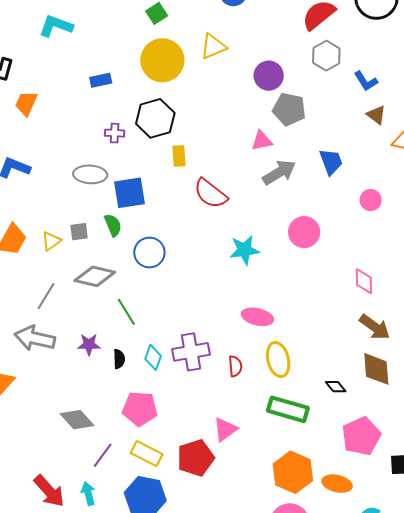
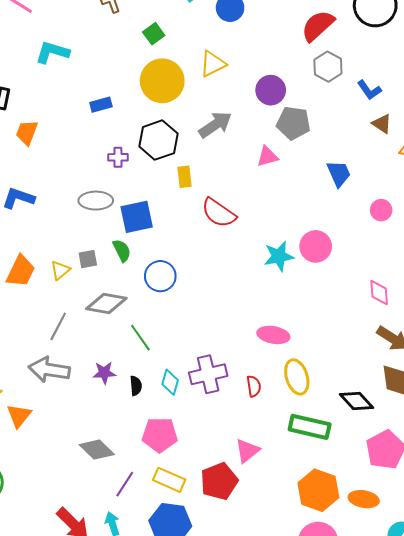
gray arrow: (279, 172) -> (215, 125), moved
cyan star: (244, 250) -> (279, 256), moved
black diamond: (336, 387) -> (357, 401), size x1.6

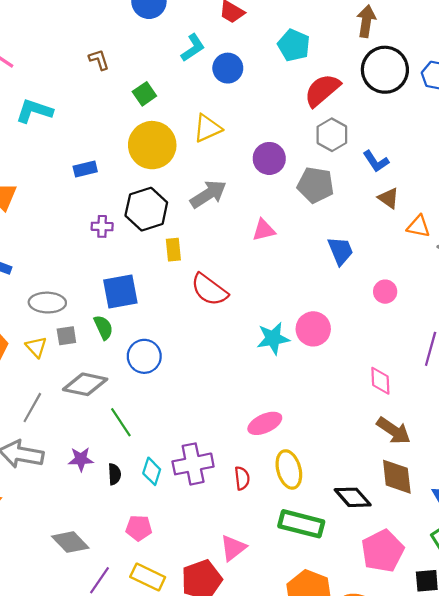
gray pentagon: (293, 123) -> (315, 185), moved
gray ellipse: (96, 201) -> (47, 303), moved
yellow triangle: (60, 270) -> (36, 347), turned -35
pink ellipse: (273, 335) -> (265, 423), turned -36
pink pentagon: (160, 435) -> (139, 528), size x0.7

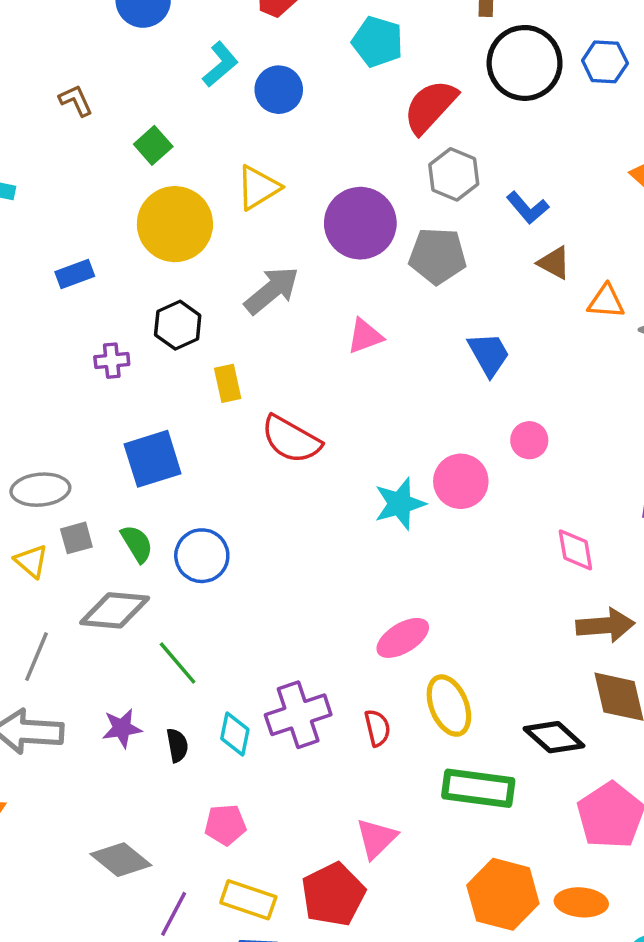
purple circle: (269, 158) -> (360, 223), size x1.4
black hexagon: (146, 209) -> (178, 325), size x0.7
pink circle: (385, 292) -> (529, 440), moved
green semicircle: (103, 327) -> (137, 544), moved
brown arrow: (394, 431) -> (605, 625), turned -32

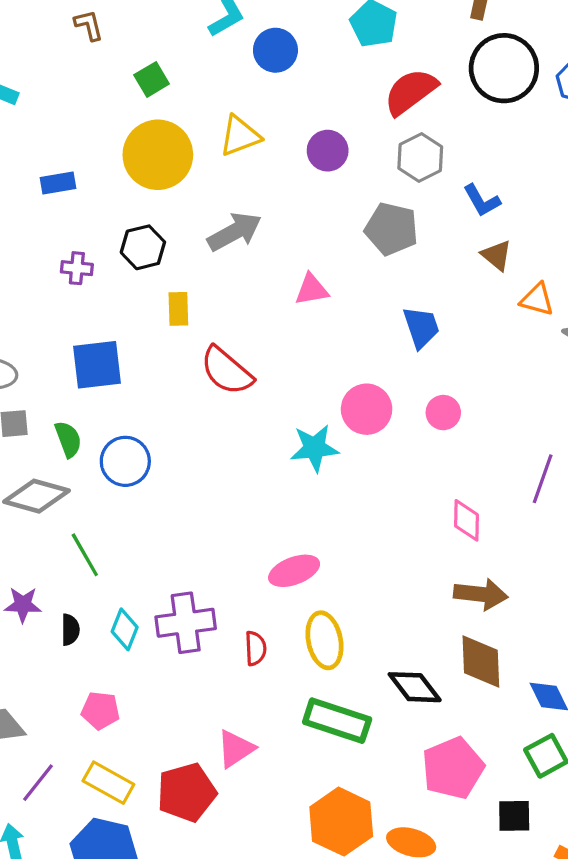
purple circle: (360, 223) -> (328, 151), moved, size x0.6
pink circle: (461, 481) -> (367, 409), moved

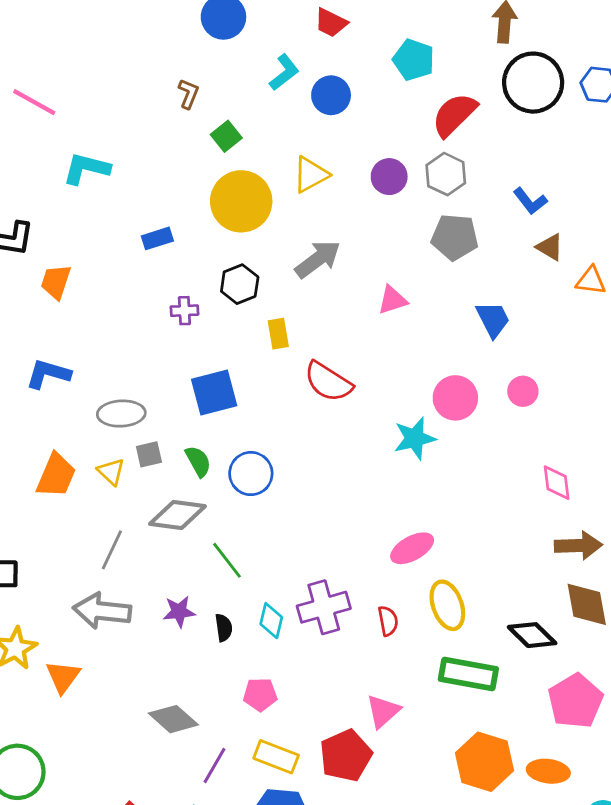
brown L-shape: (89, 25) -> (188, 94), moved, turned 44
gray hexagon: (420, 158) -> (446, 174), moved

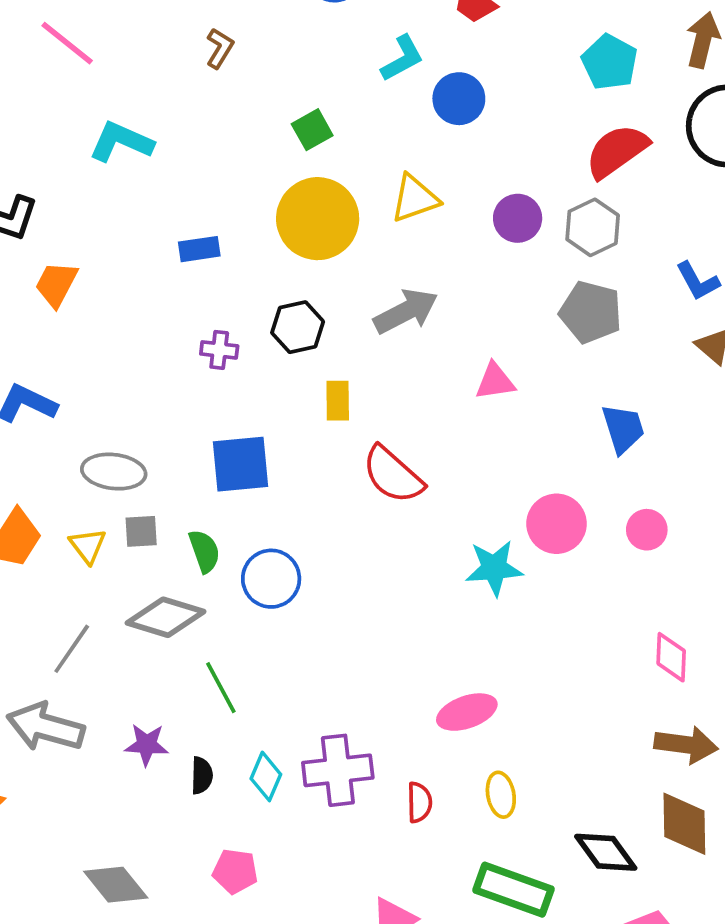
cyan pentagon: (414, 60) -> (610, 62), moved
brown L-shape: (188, 94) -> (220, 48), moved
yellow ellipse: (447, 605) -> (501, 795), size x0.7

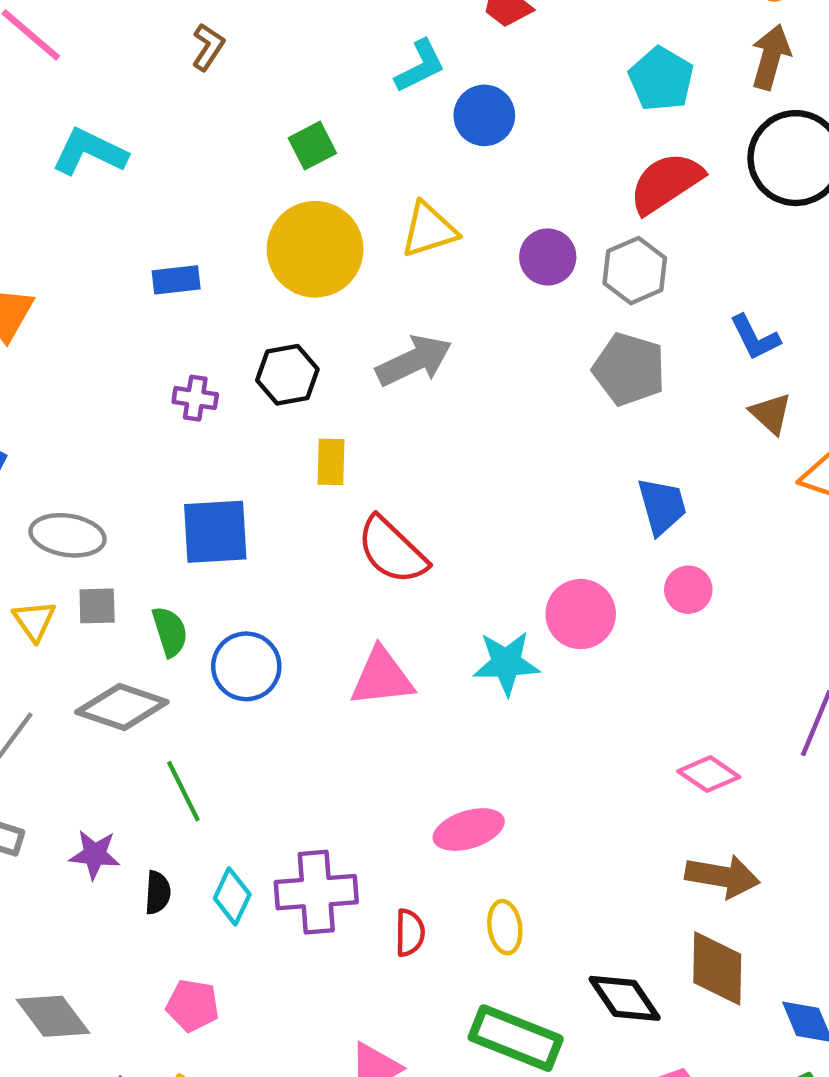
pink triangle: (495, 381) -> (382, 677), moved, size x1.4
pink circle: (647, 530) -> (688, 590), moved
pink diamond: (671, 657) -> (709, 774), turned -60

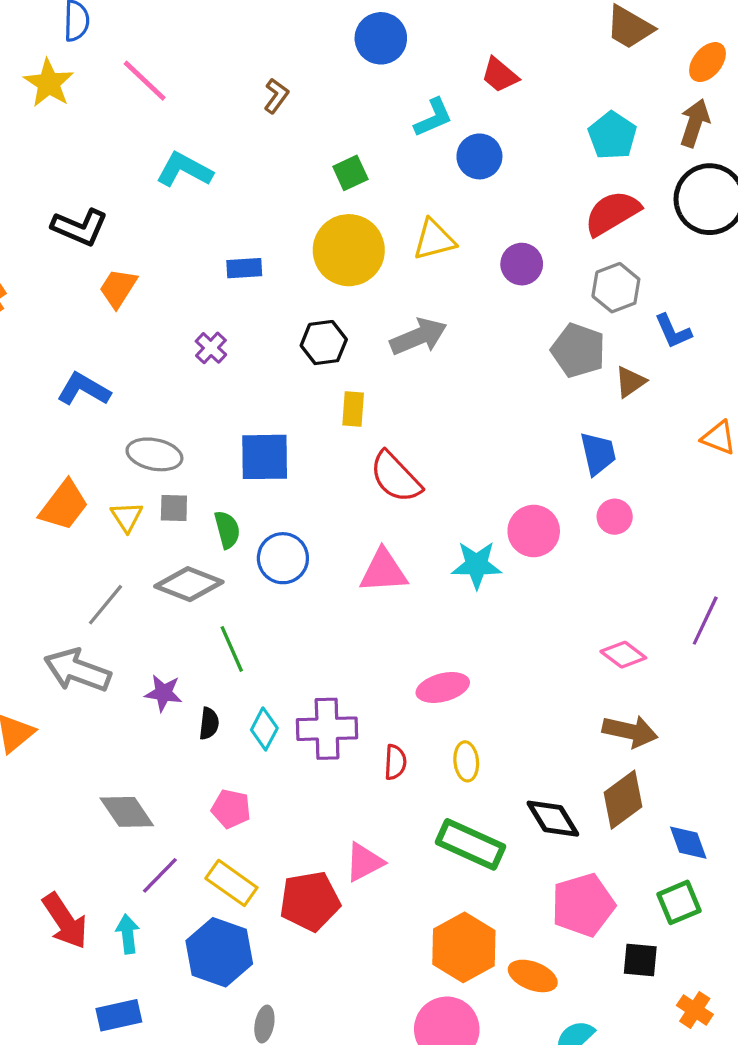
gray hexagon: (635, 271) -> (616, 288), moved
purple cross: (195, 398) -> (211, 348), moved, turned 32
brown triangle: (771, 414) -> (630, 382), moved, turned 40
brown diamond: (717, 968) -> (623, 800), turned 50

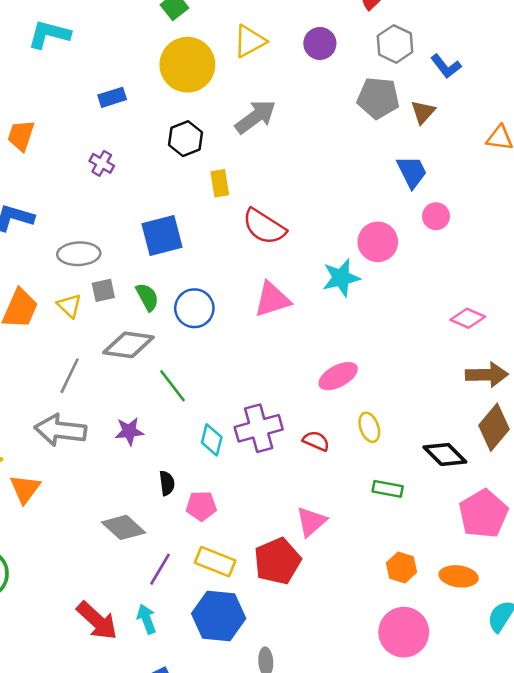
black semicircle: (209, 723) -> (167, 483), moved
red semicircle: (395, 762) -> (316, 441), turned -56
green rectangle: (470, 844) -> (388, 489), size x0.6
orange hexagon: (464, 947) -> (402, 567), size x0.6

